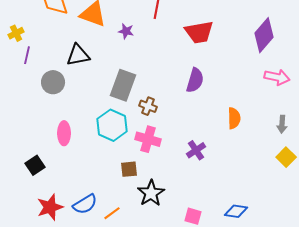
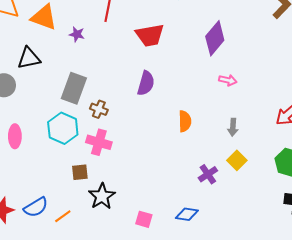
pink arrow: (277, 77) -> (228, 80), size x0.7
purple cross: (196, 150) -> (208, 174), moved

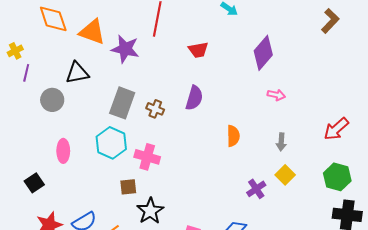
purple star: (77, 34) -> (125, 49), size x1.8
red trapezoid: (150, 35) -> (198, 50), size x0.7
brown cross: (99, 109) -> (155, 109), moved

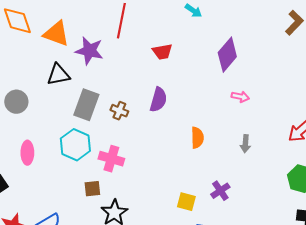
black triangle: (77, 73) -> (58, 75), moved
yellow square: (285, 175) -> (186, 202), moved, turned -30

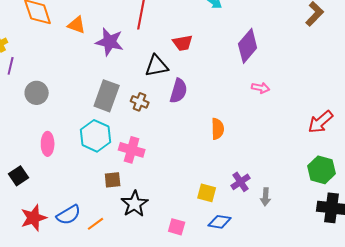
orange triangle: (56, 34) -> (77, 25), size x0.7
black triangle: (58, 75) -> (157, 66), moved
gray arrow: (245, 144) -> (266, 197), moved

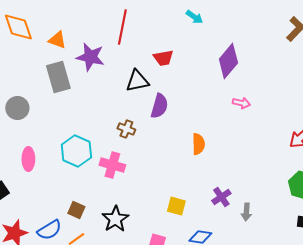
gray rectangle: (107, 96) -> (58, 77), moved, turned -36
brown cross: (140, 102) -> (126, 129), moved
brown square: (113, 180) -> (76, 210), moved, turned 30
yellow square: (207, 193) -> (176, 206), moved

